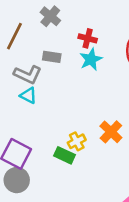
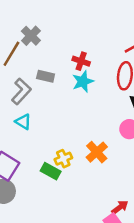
gray cross: (50, 16) -> (31, 36), moved
gray L-shape: (28, 74) -> (21, 91), turned -76
cyan triangle: (28, 95) -> (23, 122), moved

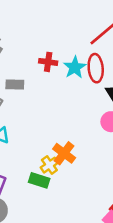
cyan star: (83, 81) -> (75, 67), moved
orange cross: (97, 152) -> (64, 153), moved

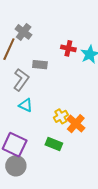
yellow cross: (49, 165) -> (61, 116), moved

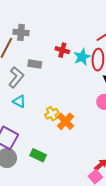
gray cross: (24, 32) -> (21, 32), turned -35
green rectangle: (54, 144) -> (38, 155), moved

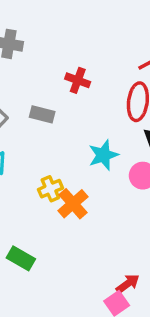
cyan star: (82, 57) -> (103, 155), moved
gray rectangle: (35, 64) -> (42, 114), moved

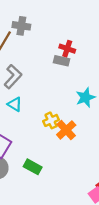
gray rectangle: (42, 114) -> (61, 61), moved

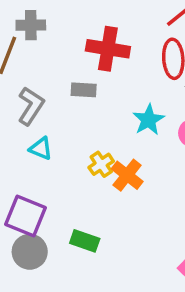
red cross: (67, 49) -> (108, 49), size x1.6
gray rectangle: (61, 61) -> (84, 90), moved

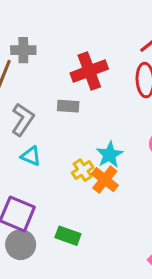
red cross: (108, 49) -> (89, 71), turned -30
cyan star: (149, 120) -> (110, 155), moved

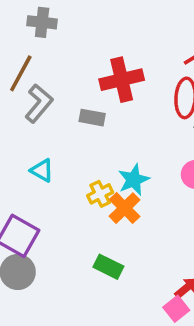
gray cross: (23, 50) -> (42, 22), moved
gray L-shape: (23, 120) -> (39, 103), moved
green rectangle: (68, 236) -> (108, 267), moved

